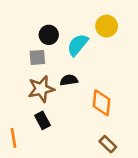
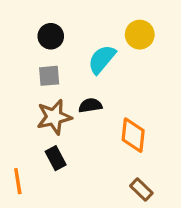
black circle: (49, 35) -> (51, 36), moved

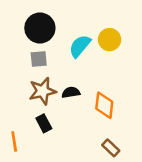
yellow circle: (140, 35) -> (110, 40), moved
black circle: (51, 36) -> (40, 28), size x1.5
black semicircle: (90, 105) -> (71, 92), moved

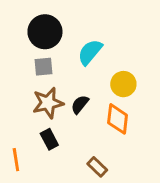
yellow circle: (110, 40) -> (123, 84), moved
black semicircle: (71, 92) -> (80, 104), turned -42
brown rectangle: (111, 148) -> (97, 167), moved

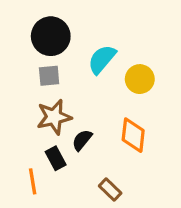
yellow circle: (123, 84) -> (140, 79), moved
black semicircle: (80, 104) -> (82, 140), moved
orange line: (16, 160) -> (33, 181), moved

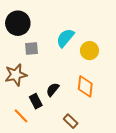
black circle: (51, 36) -> (18, 23), moved
brown star: (54, 117) -> (16, 75), moved
orange line: (33, 181) -> (21, 116), turned -35

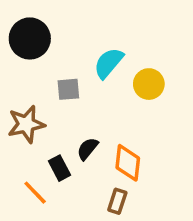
gray square: (32, 48) -> (68, 89), moved
orange diamond: (85, 86) -> (128, 163), moved
brown rectangle: (71, 121) -> (117, 201), turned 64

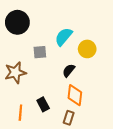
black semicircle: (88, 149) -> (69, 71), moved
black rectangle: (60, 168) -> (43, 104), moved
orange line: (35, 193) -> (20, 113), turned 49

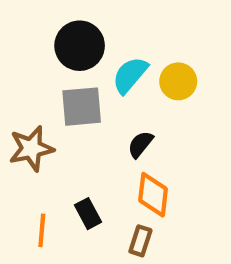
black circle: (17, 22) -> (80, 46), moved
yellow circle: (87, 49) -> (178, 81), moved
gray square: (40, 52) -> (82, 107), size x1.5

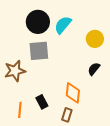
cyan semicircle: (130, 75) -> (63, 25), moved
yellow circle: (178, 81) -> (95, 39), moved
black semicircle: (140, 144) -> (94, 69), moved

